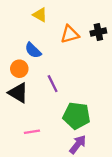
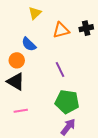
yellow triangle: (40, 15) -> (35, 13), turned 48
purple line: (53, 84) -> (60, 69), moved
pink line: (32, 132) -> (21, 111), moved

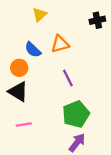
black cross: (86, 28) -> (97, 20), moved
orange triangle: (61, 30) -> (60, 44), moved
green pentagon: (67, 102) -> (76, 114), turned -30

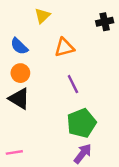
blue semicircle: (33, 50) -> (19, 46), moved
pink line: (24, 124) -> (14, 152), moved

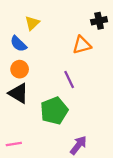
yellow triangle: (42, 16) -> (32, 23), moved
orange triangle: (64, 47) -> (82, 45), moved
green pentagon: (81, 123) -> (54, 111), moved

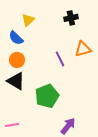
black cross: (99, 21) -> (71, 18), moved
orange triangle: (82, 45) -> (83, 49), moved
purple line: (69, 80) -> (60, 59), moved

